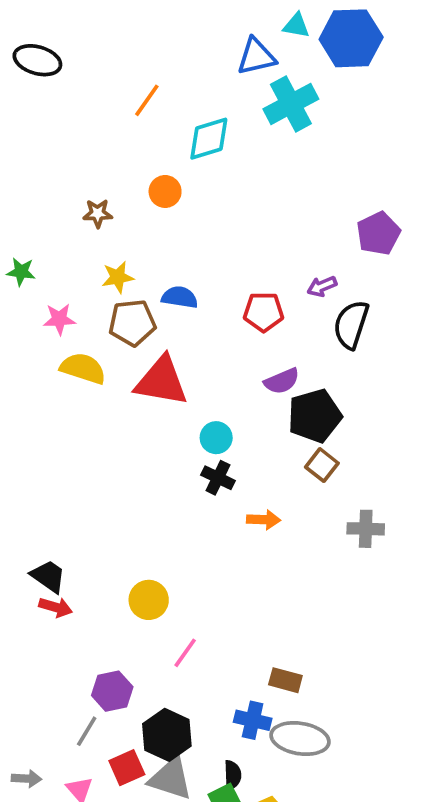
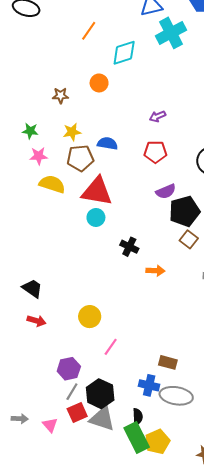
green star: (21, 272) -> (30, 131), moved
purple arrow: (322, 286) -> (157, 116), moved
cyan circle: (216, 438) -> (96, 217), moved
black trapezoid: (48, 576) -> (32, 288), moved
gray line: (87, 731) -> (72, 392), moved

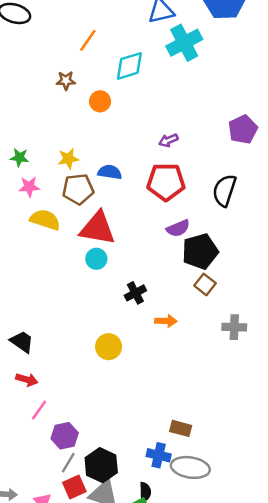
brown star: (60, 95) -> (66, 81), moved
red pentagon: (155, 152) -> (166, 182), size x1.4
black cross: (129, 247) -> (135, 293), turned 36
yellow circle: (90, 317) -> (109, 347), moved
pink line: (111, 347) -> (39, 410), moved

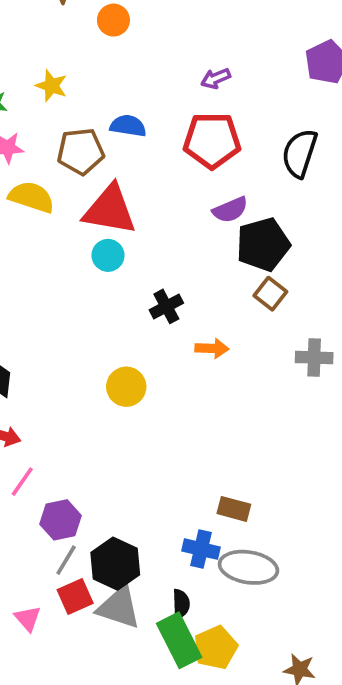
yellow star: (68, 159) -> (51, 86), moved, turned 30

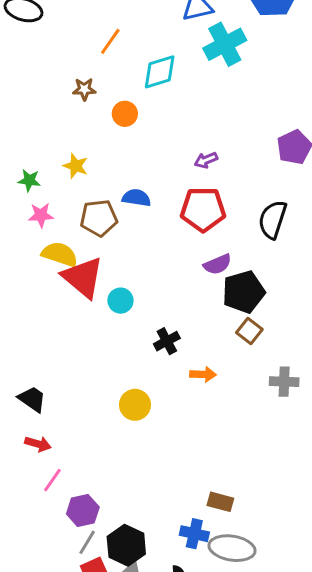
red triangle: (110, 210) -> (83, 277), moved, turned 30

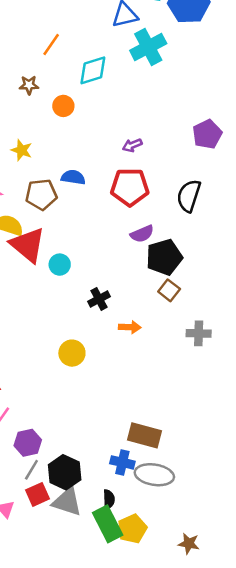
brown rectangle: (220, 502) -> (145, 435), size x1.5

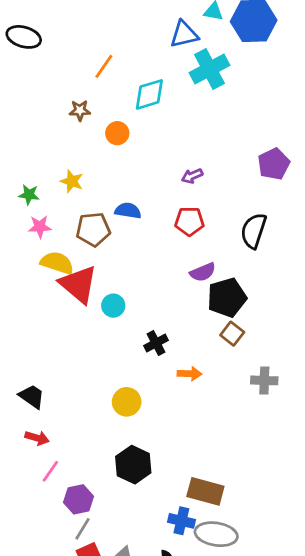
red pentagon: (130, 187) -> (189, 221), size x0.7
black hexagon: (65, 472) -> (133, 465), moved

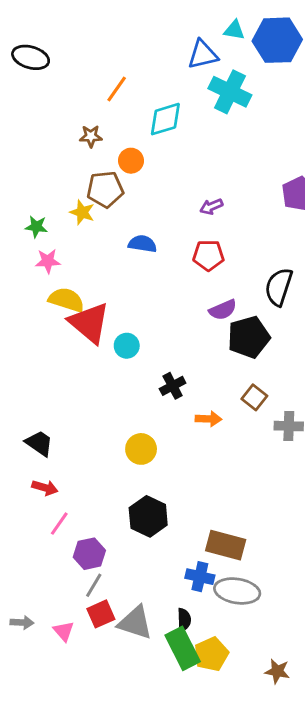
cyan cross: (209, 69) -> (230, 92), turned -36
brown pentagon: (93, 229) -> (105, 189), moved
black semicircle: (254, 231) -> (279, 287), moved
brown square: (232, 334) -> (254, 397), moved

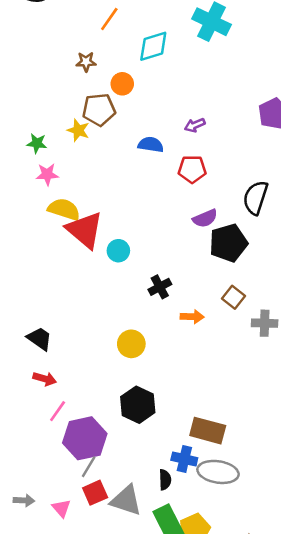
blue semicircle: (142, 244) -> (151, 145), moved
purple hexagon: (89, 554) -> (85, 438), size x1.5
black semicircle: (184, 620) -> (165, 480), moved

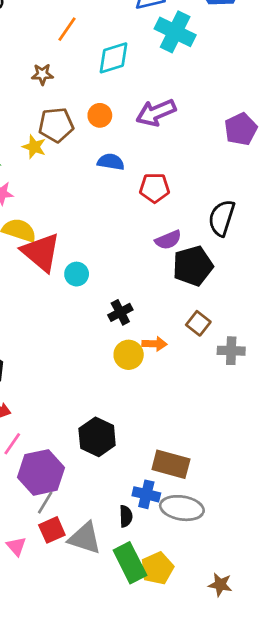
orange circle: (122, 84) -> (100, 115), moved
purple arrow: (195, 125) -> (156, 113), moved, size x1.8
yellow circle: (131, 344) -> (129, 355), moved

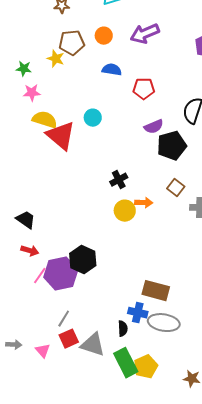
cyan circle: (77, 274) -> (93, 118), moved
black hexagon: (97, 437) -> (83, 260), moved
purple hexagon: (41, 472) -> (61, 274), moved

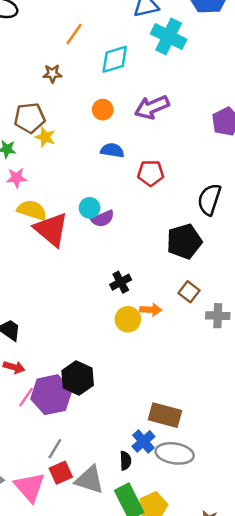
brown pentagon: (72, 43) -> (30, 118), moved
purple semicircle: (154, 127) -> (103, 219), moved
blue cross: (138, 313) -> (143, 441), turned 36
pink triangle: (43, 351) -> (30, 487), size x1.8

